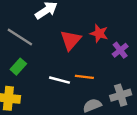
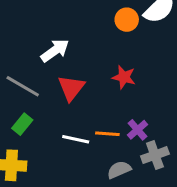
red triangle: (71, 40) -> (71, 88), moved
purple cross: (120, 50) -> (138, 130), moved

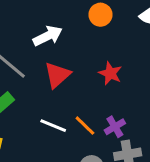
orange circle: (127, 20) -> (100, 15), moved
orange line: (107, 134) -> (85, 126), turned 30

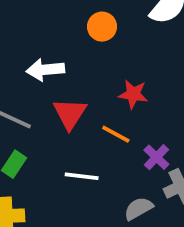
white arrow: (48, 36) -> (45, 70), turned -144
orange line: (85, 126) -> (116, 134), moved

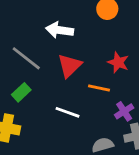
orange line: (116, 134) -> (99, 88), turned -30

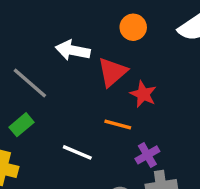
red triangle: (70, 66) -> (112, 72), moved

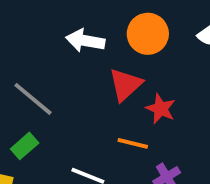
orange circle: (133, 27) -> (148, 34), size x1.4
white arrow: (73, 50) -> (85, 41), moved

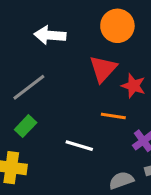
white arrow: (85, 41) -> (50, 35), moved
gray line: (33, 99) -> (29, 87), turned -72

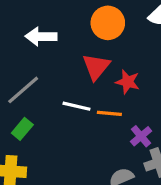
white line: (79, 146) -> (76, 106), moved

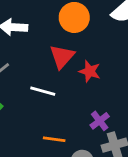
orange line: (109, 113) -> (54, 139), moved

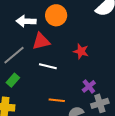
orange circle: (74, 17) -> (56, 15), moved
red triangle: (62, 57) -> (41, 41), moved, turned 36

